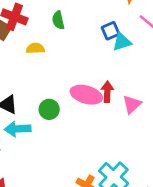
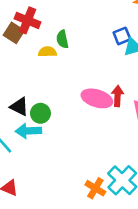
green semicircle: (58, 20) -> (62, 39), moved
green circle: (49, 109) -> (40, 113), moved

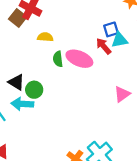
green semicircle: (62, 39) -> (58, 59), moved
red arrow: (118, 96) -> (104, 46), moved, turned -48
pink ellipse: (97, 98) -> (79, 59), moved

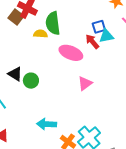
green semicircle: (58, 59) -> (53, 23), moved, size x1.6
pink triangle: (122, 94) -> (85, 83), moved
cyan arrow: (22, 104) -> (47, 124), moved

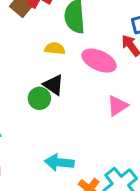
yellow semicircle: (41, 34) -> (55, 49), moved
black triangle: (15, 74) -> (54, 85), moved

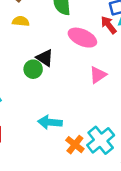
yellow semicircle: (55, 49) -> (21, 21), moved

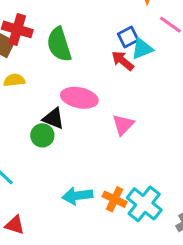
pink ellipse: (82, 38) -> (79, 98), moved
orange cross: (75, 145) -> (115, 199), moved

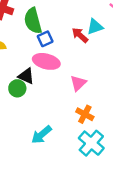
blue square: (128, 37) -> (45, 39), moved
cyan arrow: (77, 196) -> (42, 135), turned -35
orange cross: (115, 199) -> (85, 114), moved

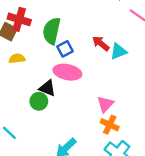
green semicircle: (33, 21) -> (52, 31), turned 30
cyan triangle: (95, 27) -> (118, 51), moved
pink triangle: (78, 83) -> (105, 104), moved

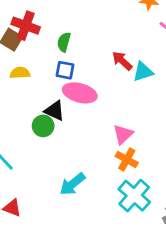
green semicircle: (52, 31) -> (64, 42), size x0.6
blue square: (65, 49) -> (65, 70), moved, turned 35

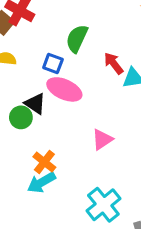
green semicircle: (64, 42) -> (77, 39), moved, size x1.4
orange cross: (127, 159) -> (44, 162), moved

